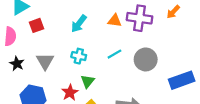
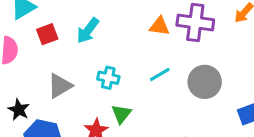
cyan arrow: (79, 24) -> (88, 31), moved
gray triangle: (45, 61) -> (60, 86), turned 30
black star: (17, 64) -> (19, 110), moved

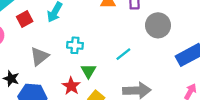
cyan line: (160, 74) -> (123, 54), moved
gray circle: (205, 82) -> (158, 25), moved

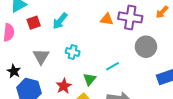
gray triangle: (39, 56) -> (41, 56), turned -30
green triangle: (89, 71) -> (89, 79), moved

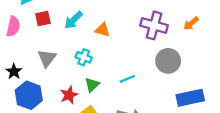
orange triangle: (107, 19) -> (102, 30), moved
green triangle: (89, 79) -> (92, 85), moved

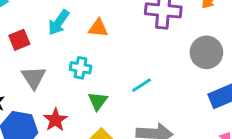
red square: (43, 18) -> (19, 40), moved
gray circle: (168, 61) -> (206, 52), moved
red star: (69, 95) -> (55, 120), moved

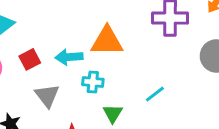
cyan arrow: (59, 23) -> (69, 57), moved, turned 56
orange triangle: (98, 28) -> (107, 41), size x1.6

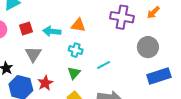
orange triangle: (107, 41) -> (78, 25), size x0.7
cyan cross: (93, 82) -> (76, 50), moved

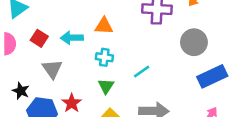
red square: (26, 29) -> (39, 38), turned -32

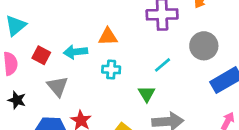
cyan line: (142, 72) -> (163, 65), moved
green triangle: (106, 86) -> (147, 94), moved
black star: (21, 91) -> (17, 100), moved

